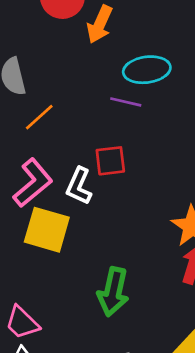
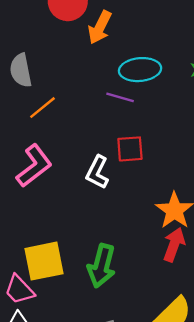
red square: (110, 161) -> (130, 149), moved
white L-shape: (79, 186) -> (97, 172), moved
yellow square: (47, 230) -> (44, 261), moved, turned -30

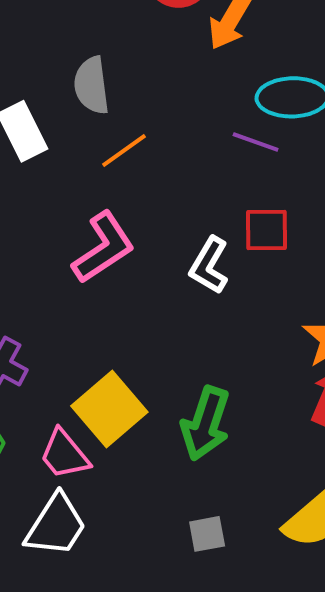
yellow square: (44, 261) -> (109, 409), turned -33

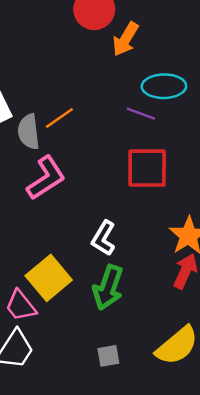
gray semicircle: (92, 85) -> (29, 132), moved
red square: (267, 230) -> (147, 168), size x1.5
white L-shape: (209, 265) -> (104, 238), moved

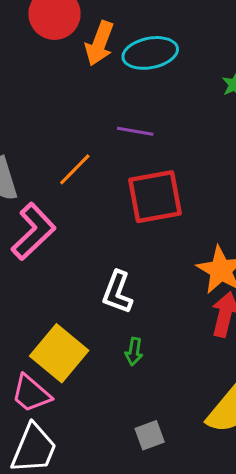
cyan ellipse: (164, 86) -> (150, 53), moved
orange line: (59, 118) -> (75, 169), moved
green arrow: (108, 287) -> (134, 352), size x0.5

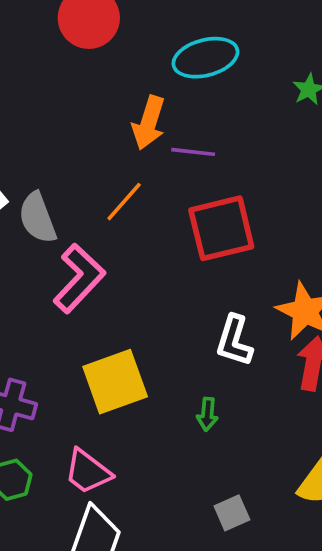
orange arrow: (100, 43) -> (149, 123), moved
white L-shape: (117, 292) -> (234, 341), moved
yellow square: (59, 353) -> (115, 382), moved, turned 34

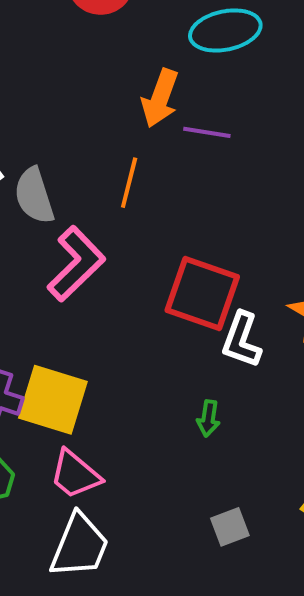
orange line: (124, 202) -> (129, 183), turned -30
red square: (221, 228) -> (202, 293), moved, turned 30
yellow square: (115, 382) -> (53, 400), moved, turned 34

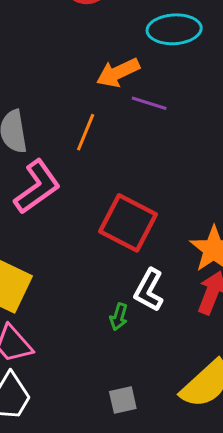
orange arrow: (160, 98) -> (118, 73), turned 36
white L-shape: (242, 340) -> (149, 290), moved

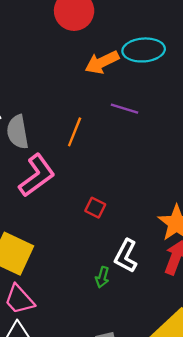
orange arrow: (118, 73) -> (102, 62), moved
red square: (128, 223) -> (95, 208), moved, size x0.5

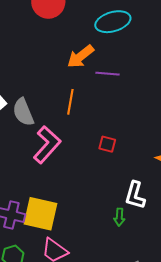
orange arrow: (102, 62) -> (80, 56), moved
red square: (95, 208) -> (107, 144), moved

